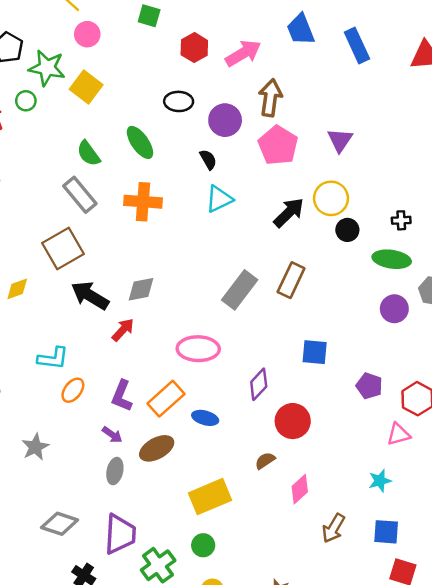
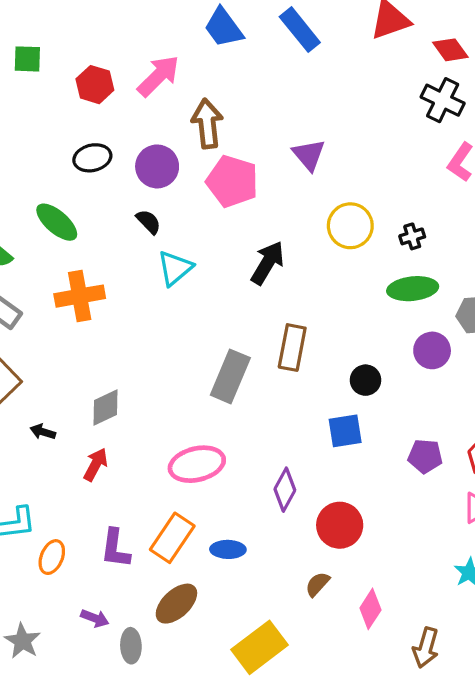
yellow circle: (331, 198) -> (350, 226), moved
black circle: (347, 230) -> (366, 380), moved
black arrow: (90, 296) -> (43, 432), size x0.5
purple arrow: (112, 435) -> (95, 618), moved

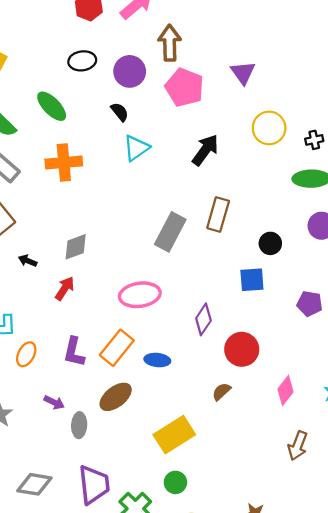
pink diamond: (370, 609) -> (286, 390), moved

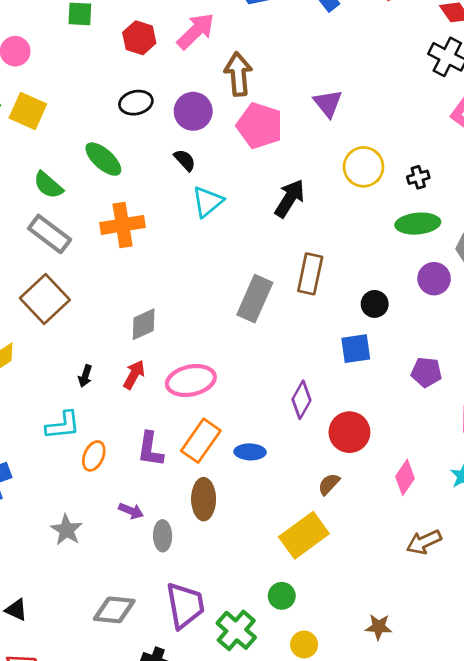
black arrow: (28, 261) -> (85, 376), moved, turned -90
pink ellipse: (140, 295) -> (191, 380), moved
brown ellipse: (116, 397) -> (204, 499), turned -48
yellow rectangle: (174, 435) -> (304, 535), moved
brown arrow: (298, 446) -> (424, 542), turned 48

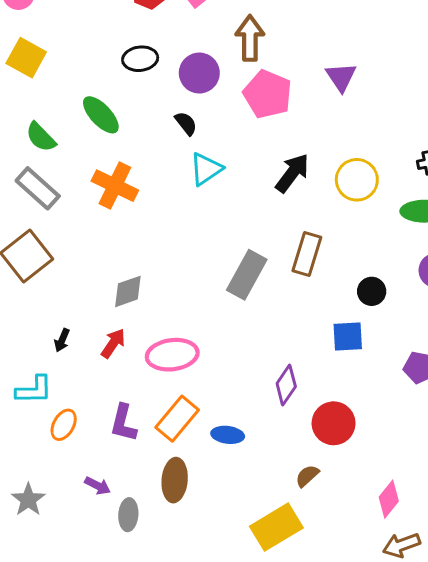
yellow circle: (364, 167) -> (357, 180), moved
orange cross: (123, 225) -> (115, 186), turned 30
pink diamond: (405, 477) -> (389, 499), moved

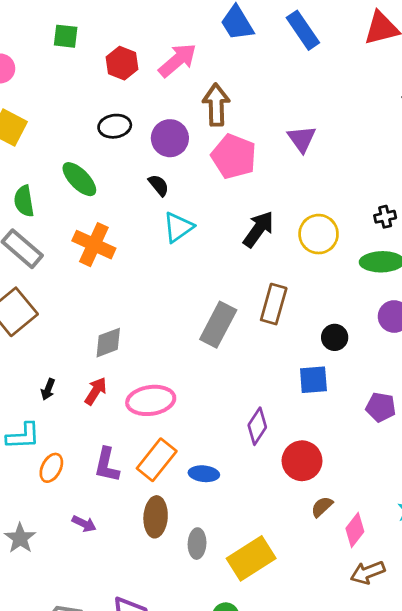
green semicircle: (41, 137) -> (24, 201), turned 36
brown semicircle: (307, 476) -> (322, 507), moved
gray ellipse: (128, 515) -> (197, 544), moved

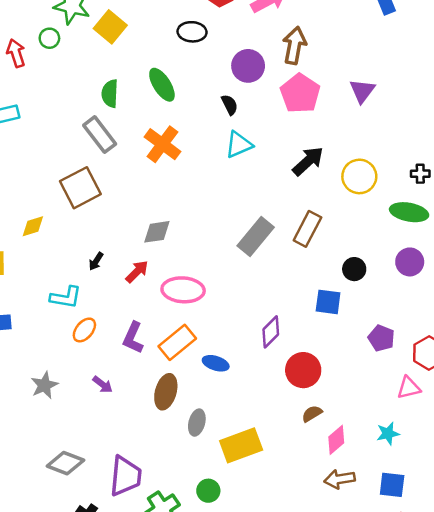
black ellipse: (115, 126) -> (192, 32), moved

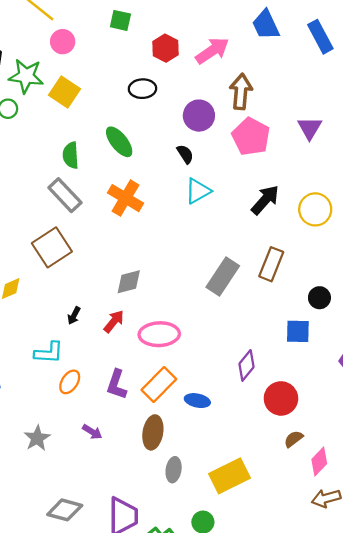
gray ellipse: (197, 423) -> (174, 470), moved

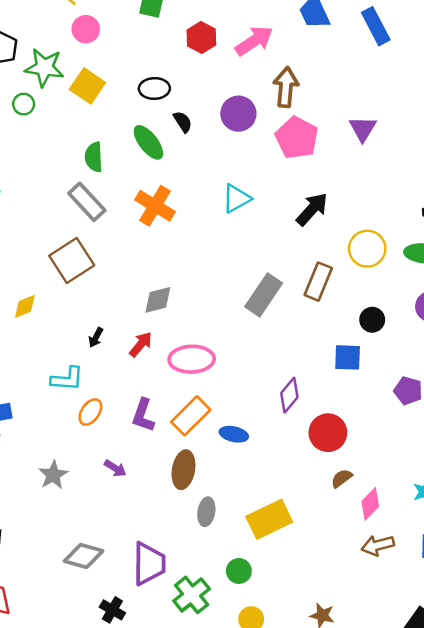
black ellipse: (142, 89) -> (154, 88), moved
black semicircle: (185, 154) -> (183, 122), moved
yellow circle: (315, 209) -> (367, 249), moved

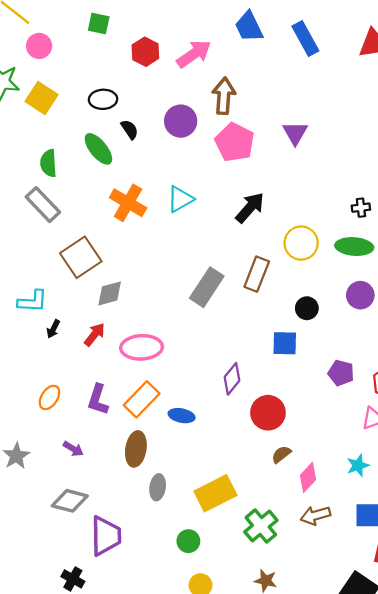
orange cross: (155, 206) -> (128, 203), moved
brown square: (72, 261) -> (81, 257), moved
cyan L-shape: (67, 379) -> (33, 301), moved
gray diamond: (84, 556) -> (70, 501), moved
green cross: (192, 595) -> (261, 526), moved

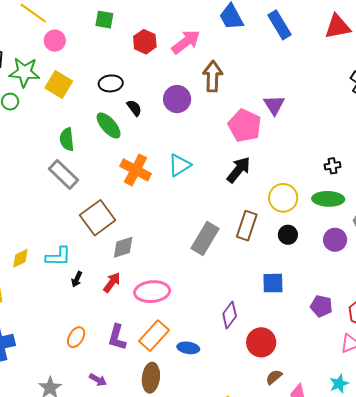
pink pentagon: (235, 142) -> (245, 126), moved
black circle: (307, 308) -> (288, 235), moved

